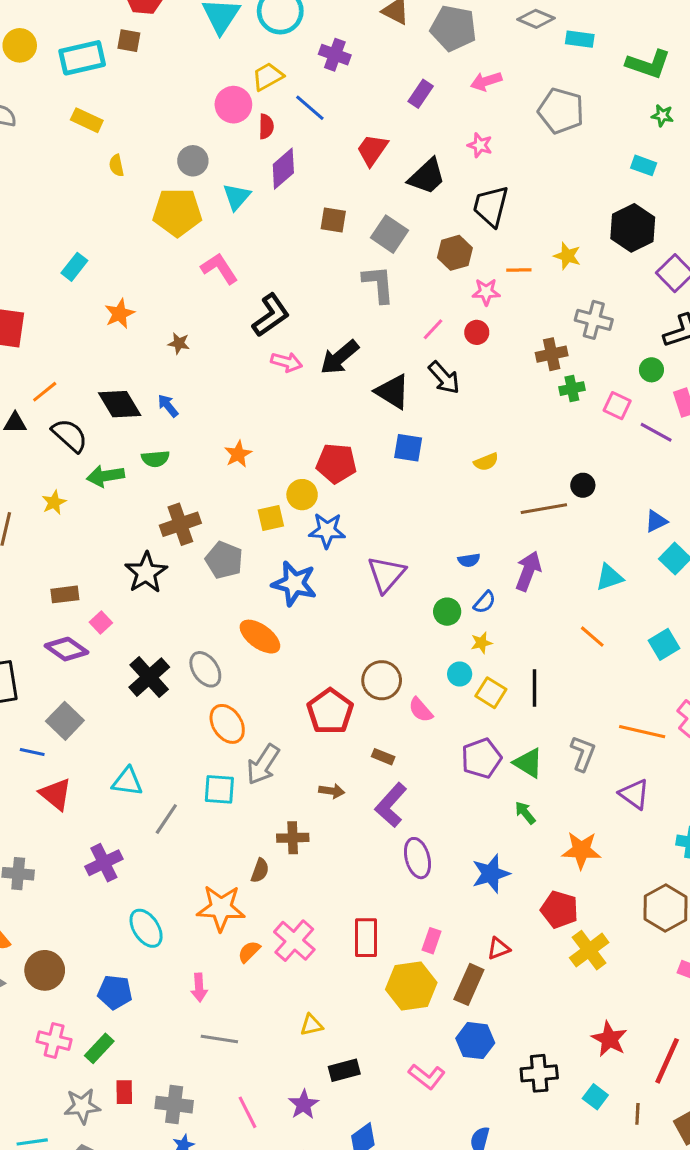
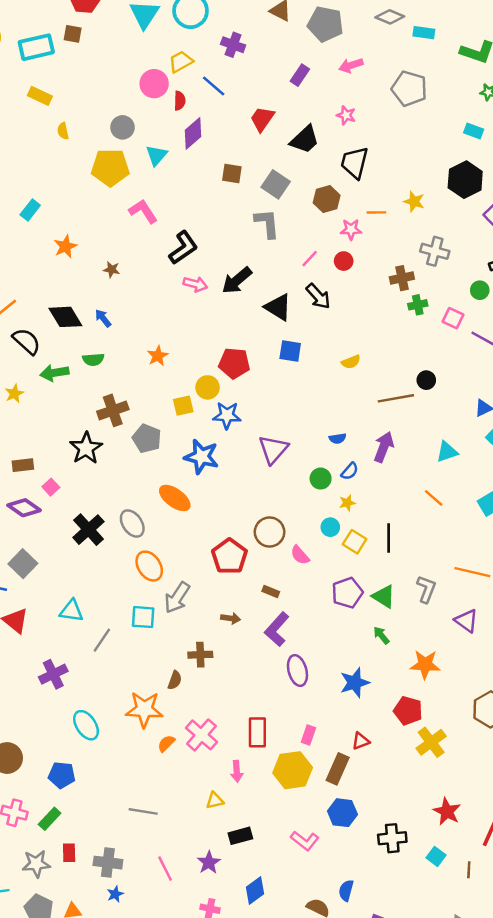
pink arrow: (199, 988) -> (237, 771), moved

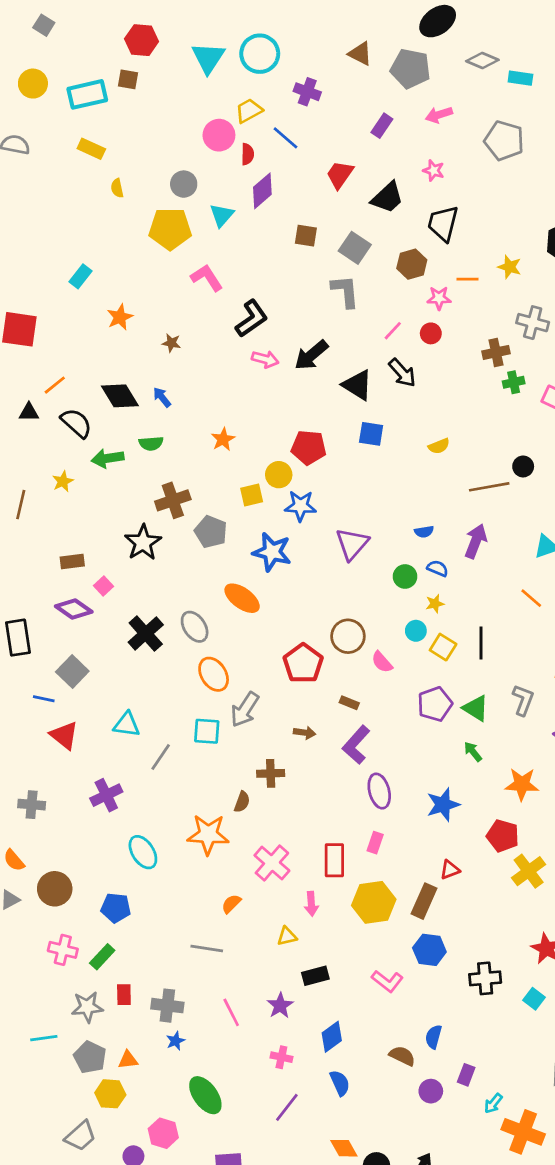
blue semicircle: (350, 471) -> (438, 568), turned -108
pink rectangle: (308, 735) -> (375, 843), moved
orange semicircle: (166, 743) -> (231, 904), moved

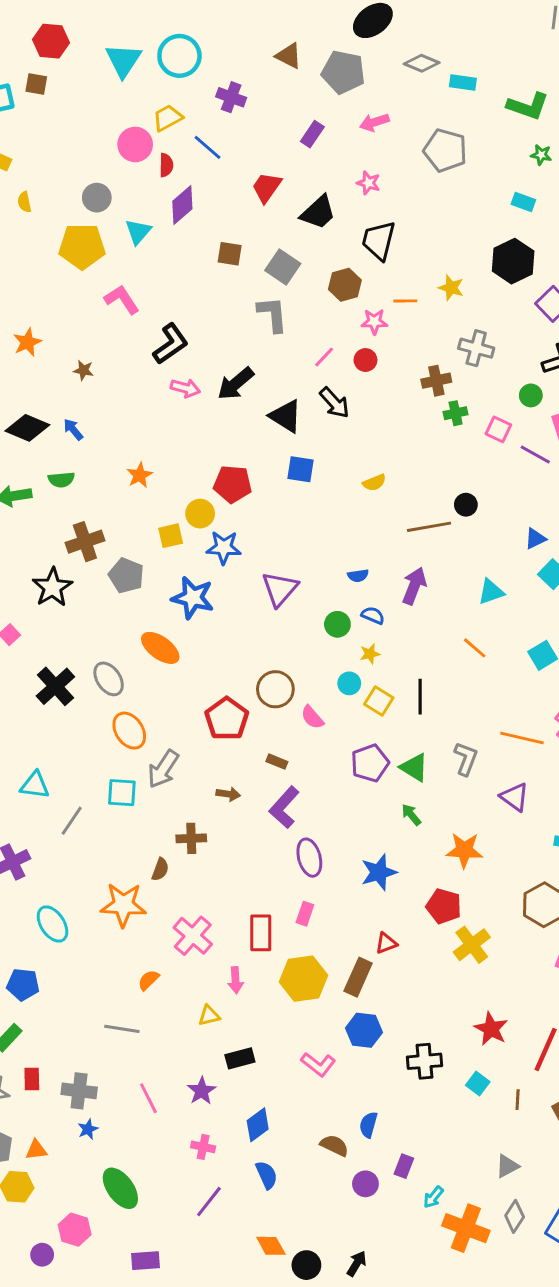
black diamond: (120, 396) -> (27, 428), turned -36

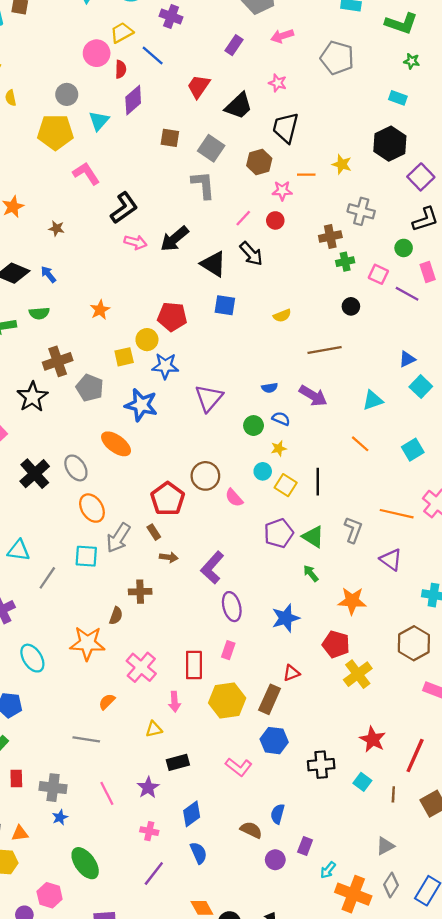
black circle: (466, 505) -> (351, 306), moved
purple arrow: (414, 586) -> (313, 396), turned 100
brown rectangle: (277, 762) -> (154, 532), moved, turned 35

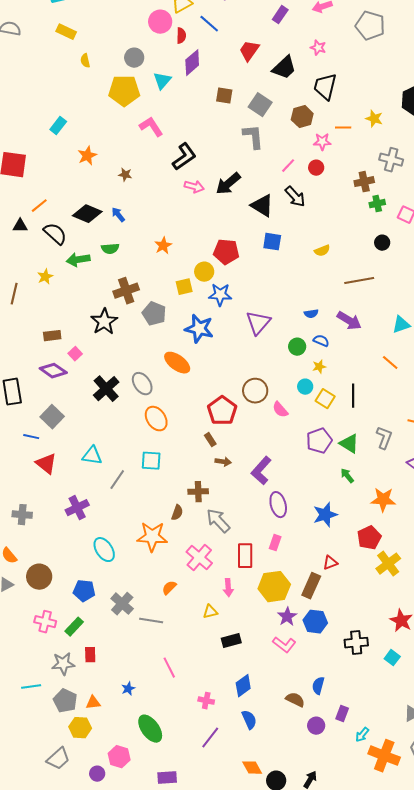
gray arrow: (118, 538) -> (218, 521), moved, turned 104
red pentagon: (336, 644) -> (369, 538), turned 30
gray cross: (53, 788) -> (122, 604), moved, turned 35
purple star: (148, 788) -> (287, 617), moved

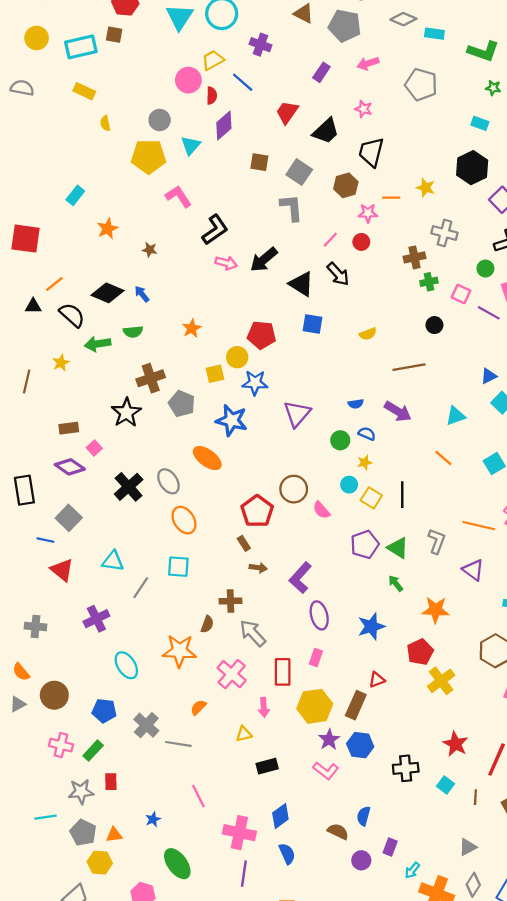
pink cross: (206, 701) -> (239, 833), size x1.8
purple line: (210, 738) -> (244, 874), turned -30

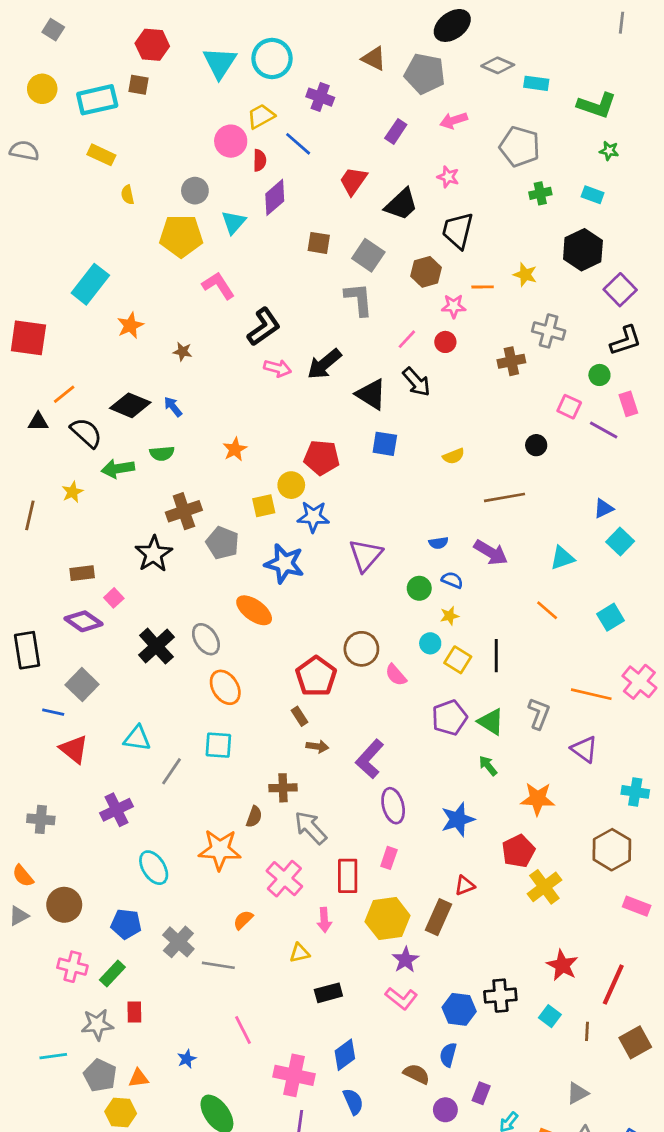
cyan rectangle: (75, 195) -> (90, 284), size x1.6
green cross: (429, 282) -> (540, 193), moved
blue hexagon: (360, 745) -> (459, 1009), moved

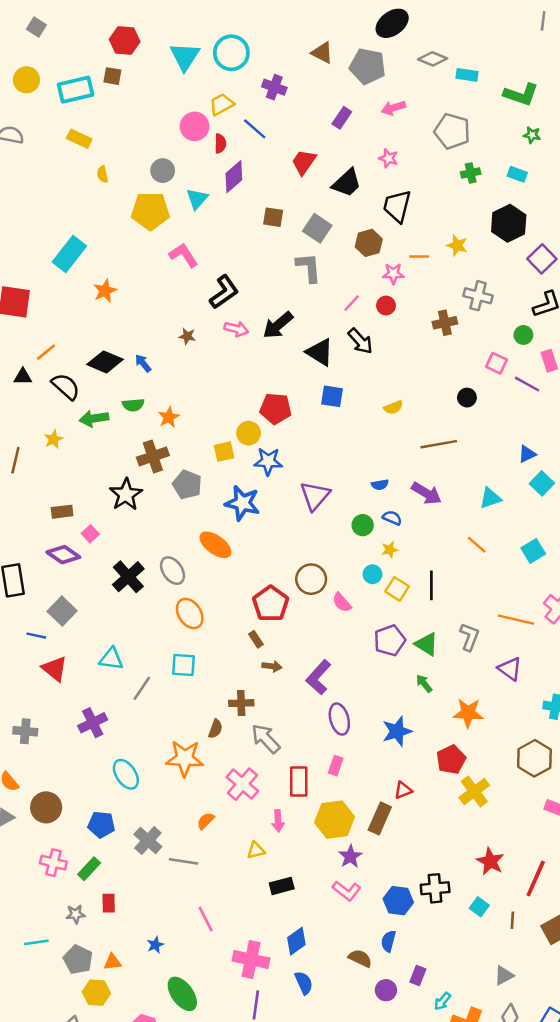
brown star: (183, 352) -> (187, 336), moved
orange star: (235, 449) -> (169, 417), moved
gray star: (97, 1024) -> (76, 914), size x0.7

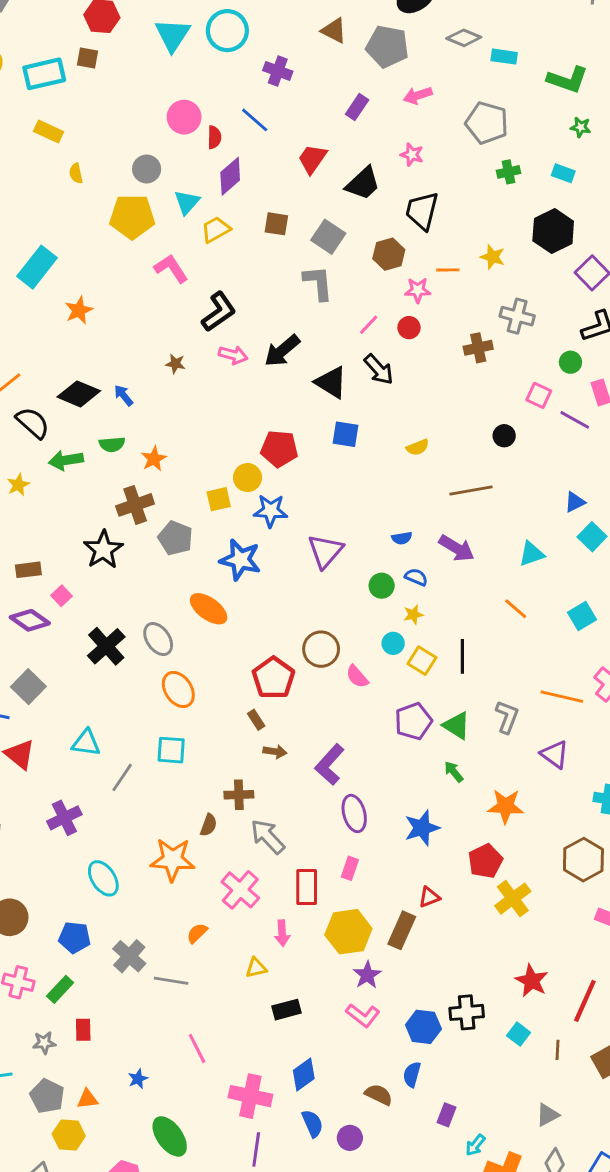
yellow trapezoid: (222, 104) -> (216, 230), moved
purple circle: (386, 990) -> (350, 1138), moved

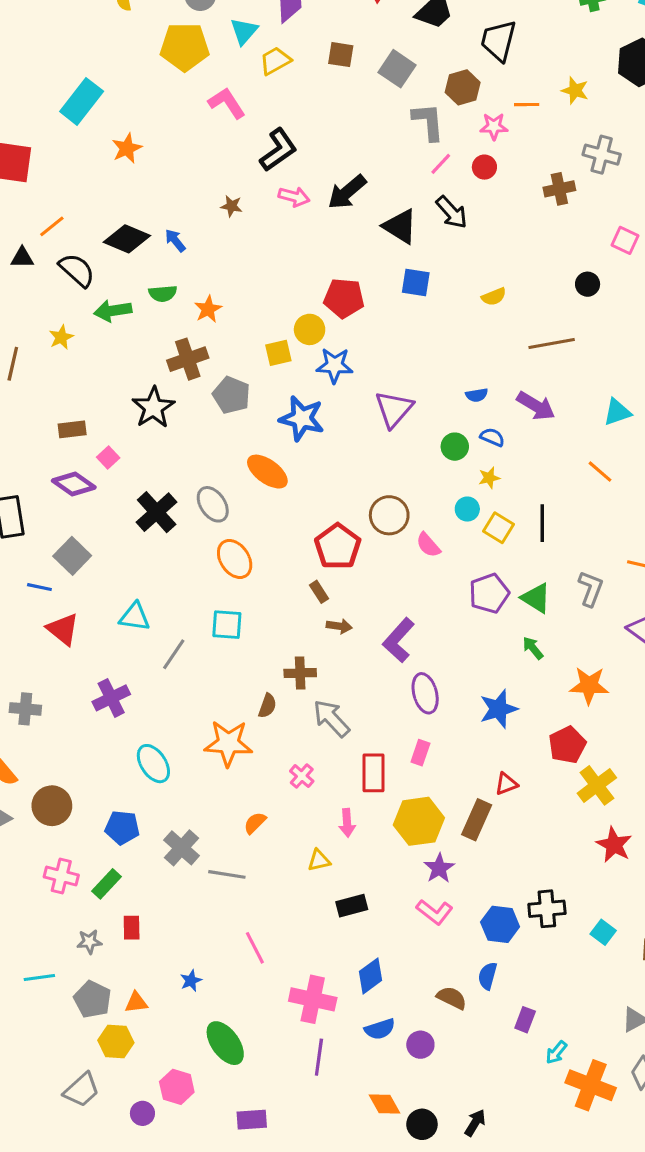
gray L-shape: (318, 283) -> (428, 122), moved
pink cross: (240, 890) -> (302, 776), size x0.6
red star: (532, 981) -> (614, 845), moved
blue semicircle: (312, 1123) -> (380, 1029), turned 96

